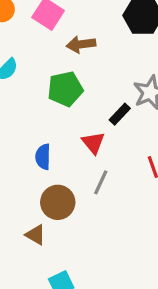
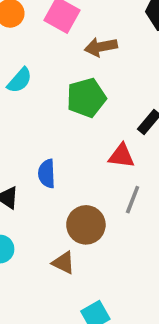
red triangle: (93, 143) -> (121, 156), turned -40
blue semicircle: (43, 157) -> (47, 174), moved

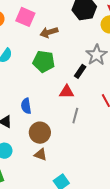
green pentagon: (86, 98) -> (44, 61), turned 30
brown circle: (86, 225) -> (40, 133), moved

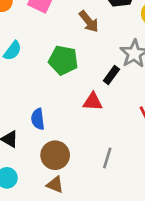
brown arrow: (49, 32) -> (89, 21), moved, turned -114
gray line: (75, 116) -> (107, 158), moved

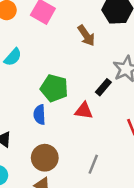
green pentagon: (63, 60) -> (54, 88), moved
blue semicircle: (38, 119) -> (39, 115), moved

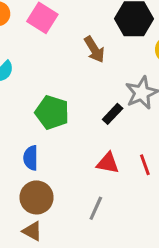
red triangle: (84, 111) -> (108, 163), moved
blue semicircle: (39, 115) -> (31, 158), moved

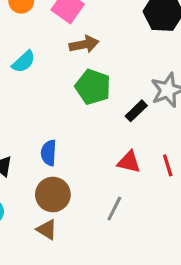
brown arrow: (94, 49) -> (84, 44), moved, turned -72
green pentagon: (52, 112) -> (93, 87), moved

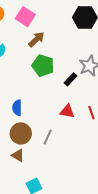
brown arrow: (84, 44) -> (36, 39), turned -30
gray line: (114, 209) -> (48, 137), moved

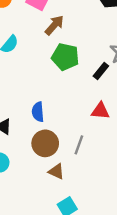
brown triangle: (18, 155) -> (56, 171), moved

